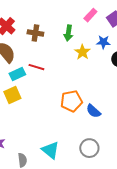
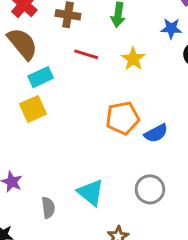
yellow star: (82, 52) -> (133, 59), moved
red line: (36, 67) -> (86, 54), moved
blue semicircle: (93, 111) -> (156, 133), turned -70

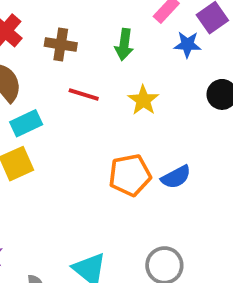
blue star: (171, 28) -> (187, 44), moved
blue semicircle: (156, 133) -> (176, 177), moved

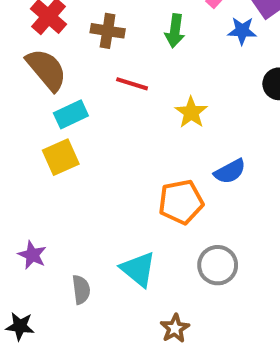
yellow star: (143, 100) -> (191, 112), moved
orange pentagon: (130, 175) -> (181, 202), moved

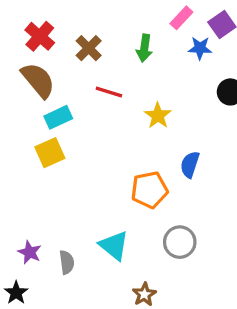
brown cross: (108, 31) -> (89, 48), turned 36
blue semicircle: (230, 171) -> (190, 165), turned 136
purple star: (32, 255) -> (30, 252), moved
black star: (20, 326) -> (16, 293), turned 30

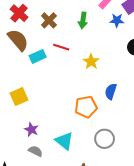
cyan rectangle: (58, 117) -> (38, 56), moved
yellow square: (50, 153) -> (19, 97), moved
purple star: (30, 252) -> (31, 130), moved
gray semicircle: (67, 262) -> (36, 151), turned -56

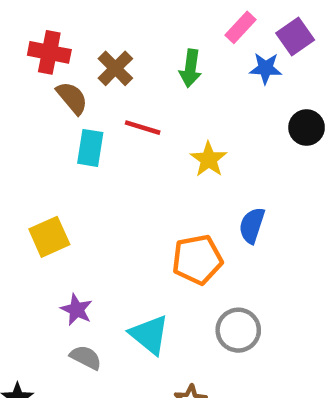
red cross: (19, 13) -> (49, 52), turned -30
brown semicircle: (18, 40) -> (72, 98), moved, size x0.7
cyan rectangle: (38, 56) -> (90, 148), turned -56

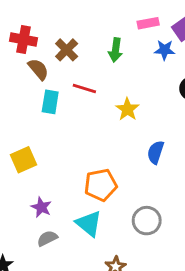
pink rectangle: (241, 27) -> (148, 23), turned 36
orange pentagon: (197, 260) -> (101, 185), moved
gray semicircle: (86, 357) -> (47, 238), turned -54

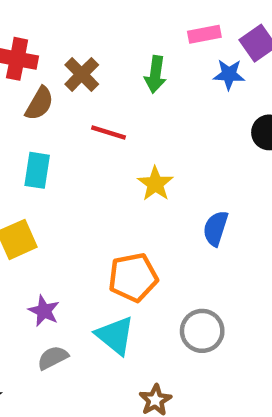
brown semicircle: (38, 69) -> (39, 103), turned 70
cyan rectangle: (50, 102) -> (37, 170), moved
yellow star: (127, 109) -> (155, 184), moved

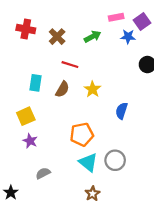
green arrow: (155, 74) -> (93, 37), turned -126
brown semicircle: (39, 103) -> (62, 89), moved
purple star: (44, 311) -> (30, 141), moved
cyan triangle: (115, 335) -> (88, 162), moved

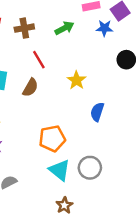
brown cross: (57, 37) -> (24, 28), turned 35
red line: (70, 65) -> (39, 60), turned 42
yellow star: (93, 89) -> (77, 80), moved

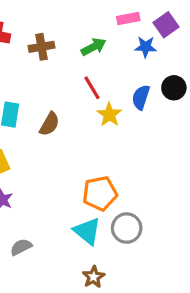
red line: (39, 60) -> (92, 88), moved
blue semicircle: (97, 112) -> (141, 97), moved
orange pentagon: (52, 139) -> (100, 193), moved

